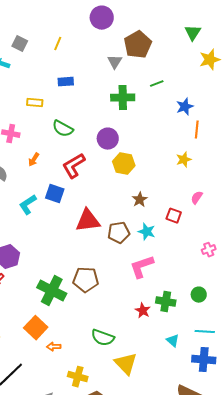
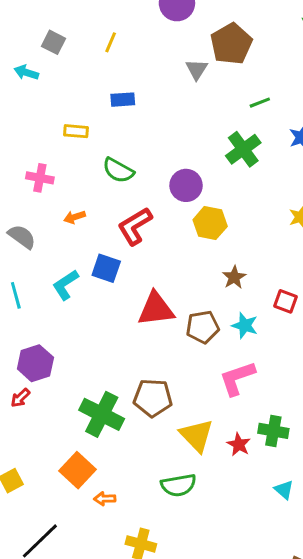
green cross: (123, 98) -> (243, 149), moved, turned -35
orange arrow: (34, 160) -> (75, 217), turned 40
green semicircle: (103, 338) -> (178, 485), turned -30
yellow triangle: (126, 364) -> (197, 435), moved

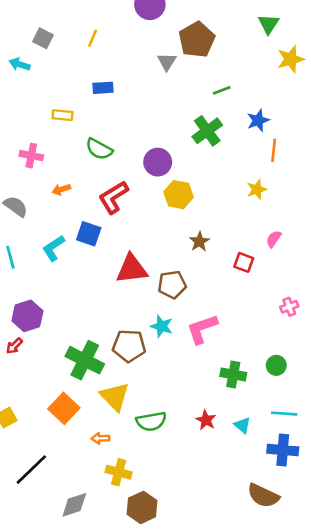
cyan star: (245, 326) -> (162, 326), moved
yellow triangle: (197, 435) -> (115, 397), moved
red star: (239, 445) -> (206, 420), moved
orange arrow: (105, 499) -> (100, 438), moved

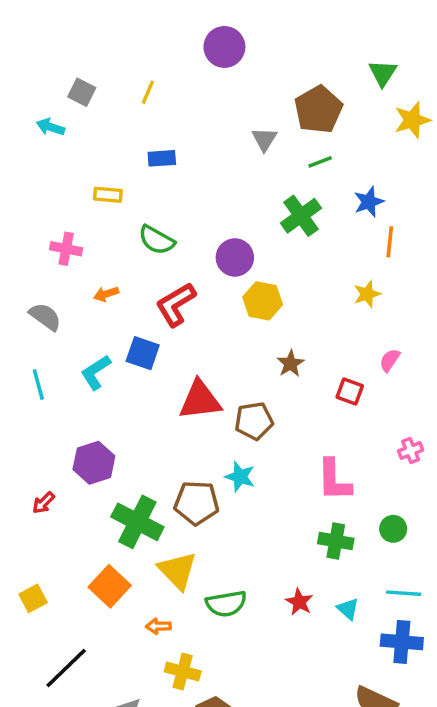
brown pentagon: (197, 40) -> (318, 110), moved
gray triangle: (167, 62) -> (264, 139), moved
purple hexagon: (27, 316) -> (94, 463), moved
pink L-shape: (202, 329) -> (334, 480), moved, turned -72

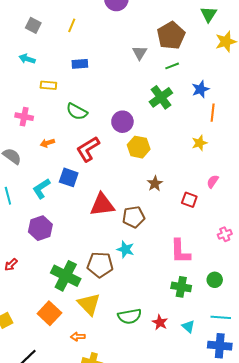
cyan arrow: (50, 127) -> (27, 59), moved
purple hexagon: (94, 463) -> (40, 228), moved
green semicircle: (226, 604) -> (130, 316), moved

